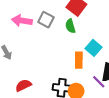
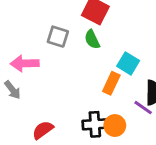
pink arrow: (22, 21) -> (25, 63), moved
orange rectangle: (79, 60) -> (111, 83), turned 35

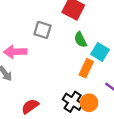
green semicircle: (92, 39) -> (80, 40), moved
black cross: (95, 124) -> (73, 102), turned 36

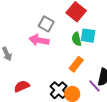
pink arrow: (15, 52) -> (39, 40), moved
cyan square: (100, 52) -> (88, 36), moved, turned -35

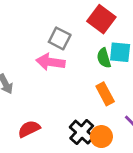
orange rectangle: (76, 64) -> (105, 94), turned -63

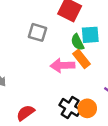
pink arrow: (50, 62) -> (63, 65), moved
orange rectangle: (105, 94) -> (81, 59), moved

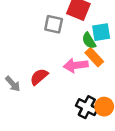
gray square: (38, 32) -> (54, 24), moved
red semicircle: (25, 113) -> (39, 77), moved

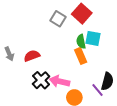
pink arrow: (76, 65) -> (60, 81), moved
black cross: (87, 107) -> (41, 80), moved

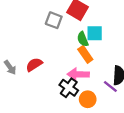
black cross: (41, 80) -> (69, 88), moved
pink arrow: (60, 81) -> (78, 74), moved

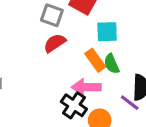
green semicircle: (83, 39) -> (112, 64), moved
red semicircle: (34, 65) -> (55, 43), moved

